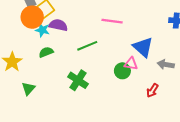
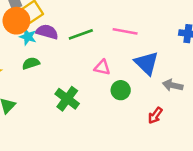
pink line: (112, 21) -> (125, 31), moved
green line: (87, 46) -> (81, 34), moved
pink triangle: (131, 64) -> (102, 67), moved

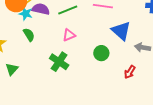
green semicircle: (31, 63) -> (29, 35), turned 80
pink triangle: (102, 67) -> (69, 35), moved, turned -32

